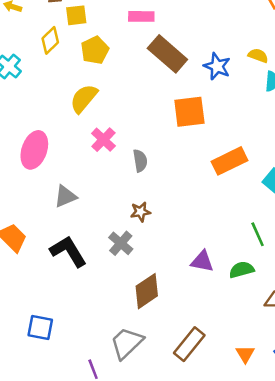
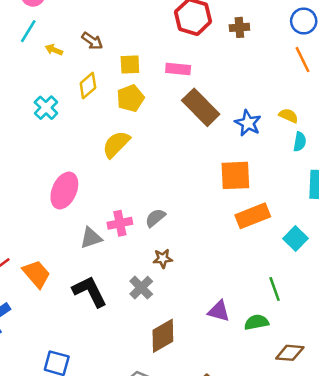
yellow square: (76, 15) -> (130, 64), moved
orange square: (189, 112) -> (235, 175), moved
pink cross: (103, 140) -> (120, 223), moved, turned 30
gray semicircle: (140, 161) -> (155, 218), moved, turned -125

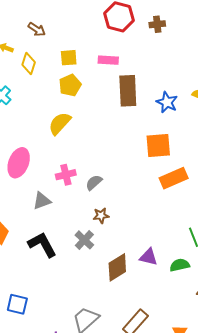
brown arrow: (92, 41) -> (37, 29), moved
yellow diamond: (88, 85) -> (29, 63), moved, turned -30
brown rectangle: (201, 107) -> (128, 91), turned 44
pink cross: (120, 223) -> (66, 175), moved
brown diamond: (163, 336) -> (117, 267), moved

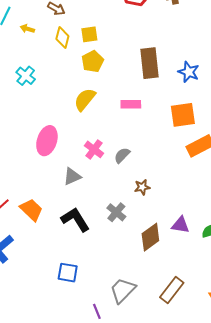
pink rectangle: (108, 60) -> (131, 104), moved
yellow diamond: (29, 63) -> (62, 38), moved
pink cross: (66, 175) -> (94, 149), turned -36
brown star: (101, 216) -> (142, 187), moved
blue square: (17, 304) -> (68, 273), moved

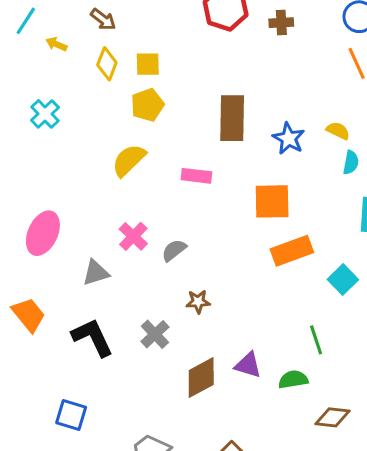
pink ellipse: (47, 141) -> (43, 233), moved

